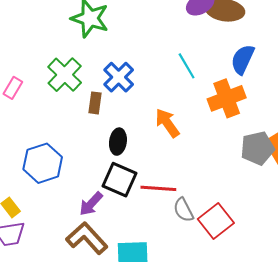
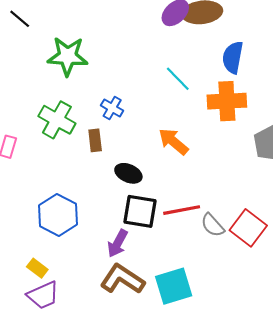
blue cross: (119, 77) -> (112, 108), size x0.7
orange cross: (227, 98) -> (227, 101), turned 33
black ellipse: (118, 142) -> (128, 173), turned -60

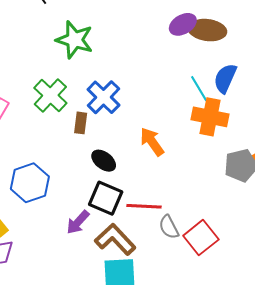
cyan line: (178, 79) -> (199, 88), moved
blue cross: (112, 108) -> (103, 97), size x1.6
brown L-shape: (122, 279) -> (115, 239), moved

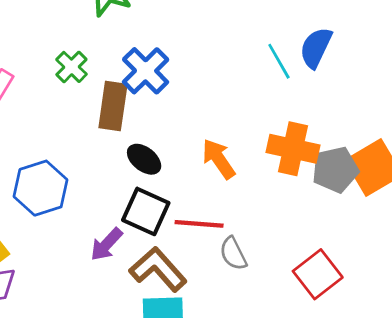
green cross: (50, 95) -> (71, 67), size x0.7
orange cross: (210, 117) -> (293, 149), moved
brown rectangle: (81, 123) -> (113, 106), size x1.6
orange arrow: (152, 142) -> (219, 159), moved
red square: (201, 238) -> (318, 274), moved

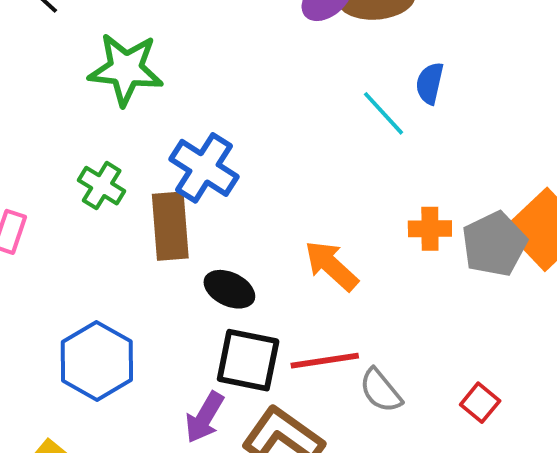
blue semicircle: (316, 48) -> (430, 83), size x0.7
orange cross: (293, 149) -> (430, 229), size x0.6
red square: (318, 274) -> (480, 403), moved, size x0.6

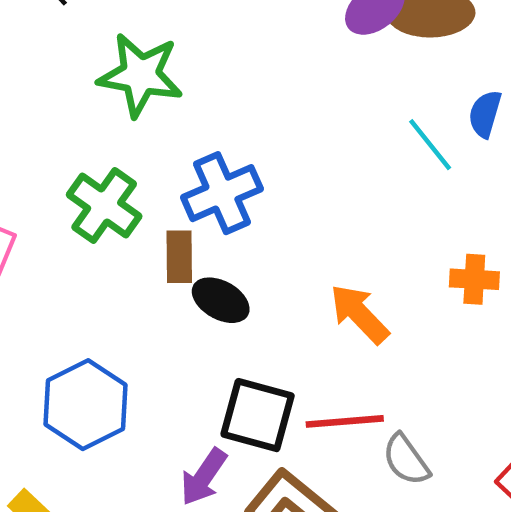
blue cross: (204, 168) -> (222, 193), turned 30
green cross: (102, 186) -> (104, 206), size x1.4
brown rectangle: (170, 226) -> (179, 257), size x0.7
black ellipse: (229, 289) -> (221, 300), moved

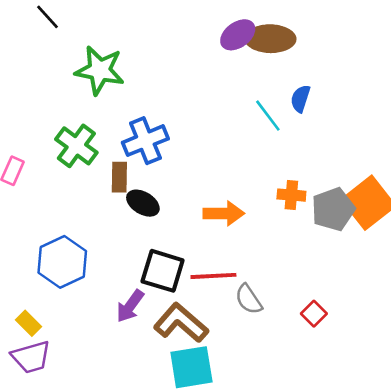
orange arrow: (359, 314) -> (224, 213), turned 132

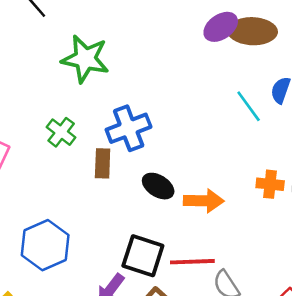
green cross: (76, 146) -> (61, 132), size x0.7
black ellipse: (143, 203) -> (158, 186), moved

